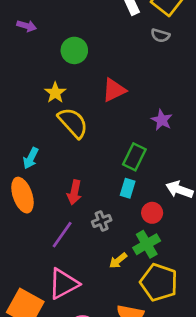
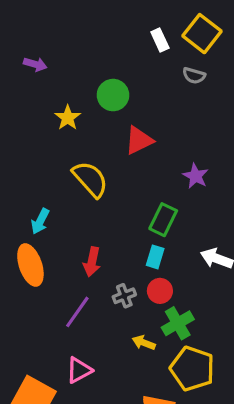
green circle: (74, 50) -> (113, 95), moved
yellow star: (55, 93) -> (68, 118), moved
red circle: (152, 213) -> (160, 291), moved
yellow arrow: (118, 261) -> (144, 343), turned 60
pink triangle: (63, 284) -> (79, 370), size x0.7

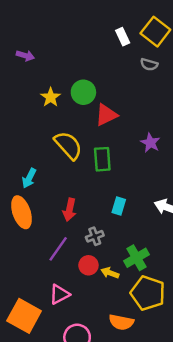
green circle: (113, 95) -> (83, 92), moved
green rectangle: (163, 220) -> (102, 159), moved, turned -30
red circle: (160, 291) -> (88, 265), moved

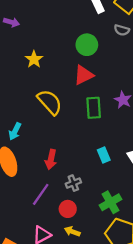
green circle: (83, 92) -> (87, 45), moved
green rectangle: (102, 159) -> (94, 108), moved
cyan rectangle: (119, 206) -> (104, 155), moved, turned -40
yellow arrow: (110, 273) -> (72, 231), moved

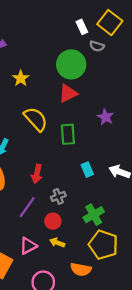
gray semicircle: (122, 30) -> (97, 46), moved
green circle: (87, 45) -> (71, 64), size x1.4
green rectangle: (94, 108) -> (68, 134), moved

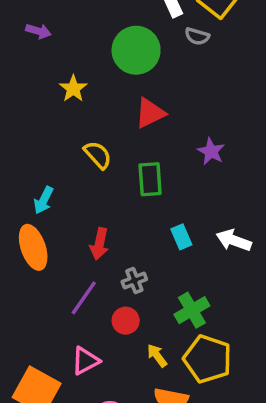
green circle: (71, 64) -> (136, 50), moved
yellow semicircle: (36, 119) -> (98, 155), size x0.7
yellow arrow: (57, 243) -> (157, 356), moved, turned 32

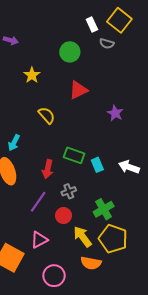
green circle: (136, 50) -> (70, 52), size x0.7
green rectangle: (150, 179) -> (74, 155), moved, turned -66
yellow arrow: (157, 356) -> (82, 237), size x1.5

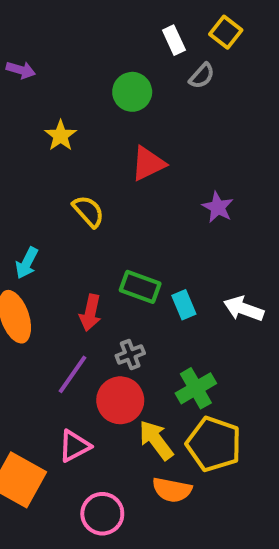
yellow square: (119, 20) -> (226, 32), size x0.7
gray semicircle: (107, 44) -> (202, 76), turned -64
red circle: (64, 216) -> (120, 400), size x1.5

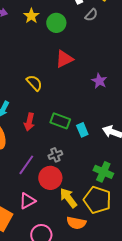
yellow star: (61, 136) -> (31, 16), moved
red arrow: (90, 313) -> (29, 122), moved
green cross: (196, 388) -> (103, 172), moved, turned -36

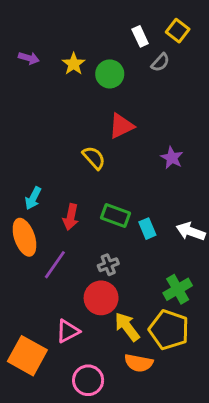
yellow semicircle: (34, 83) -> (94, 158), moved
purple line: (26, 165) -> (55, 265), moved
green cross: (103, 172) -> (178, 289), turned 36

